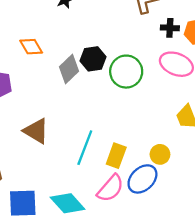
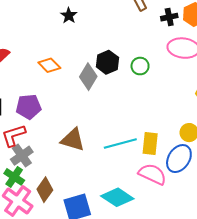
green circle: (126, 72) -> (140, 66), size x0.6
cyan line: (85, 148) -> (120, 144), turned 68
pink semicircle: (110, 188) -> (152, 174), turned -92

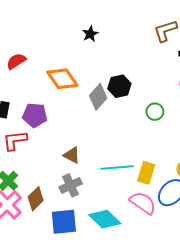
orange diamond: (49, 65) -> (62, 79), size x1.4
green circle: (140, 66) -> (155, 112), moved
brown triangle: (73, 140) -> (72, 155), size x0.7
gray cross: (22, 156) -> (71, 185), moved

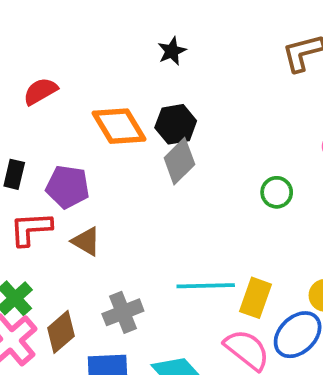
black hexagon: (119, 86) -> (176, 124), moved
brown triangle: (72, 155) -> (86, 241), moved

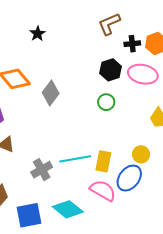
black hexagon: (176, 124) -> (111, 70), moved
gray cross: (123, 312) -> (42, 170), moved

